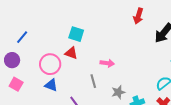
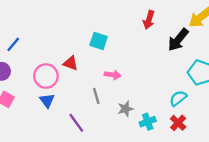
cyan square: (76, 34) -> (99, 41), moved
blue triangle: (51, 85) -> (47, 101), turned 32

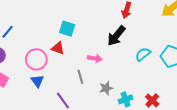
black arrow: (178, 40) -> (116, 36), moved
cyan square: (99, 41) -> (67, 29), moved
cyan semicircle: (178, 98) -> (143, 54), moved

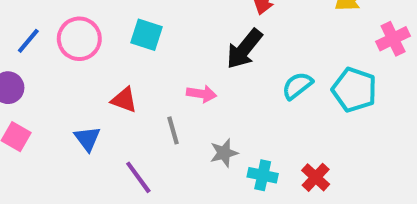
red triangle: (58, 48) -> (124, 100), moved
pink circle: (36, 59) -> (79, 39), moved
cyan cross: (126, 99) -> (263, 175), turned 32

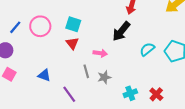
red triangle: (124, 100) -> (72, 43), moved, turned 32
blue triangle: (87, 139) -> (44, 75), turned -32
gray star: (224, 153) -> (104, 77), moved
cyan cross: (263, 175) -> (130, 93), turned -32

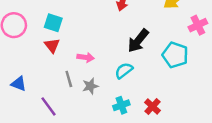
black arrow: (121, 31) -> (138, 41), moved
cyan semicircle: (147, 49) -> (124, 71), moved

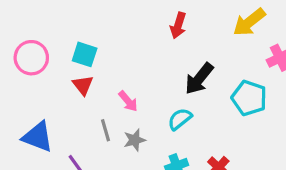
pink arrow: (86, 57) -> (128, 101), turned 42
blue triangle: (19, 84) -> (38, 137), size x1.5

